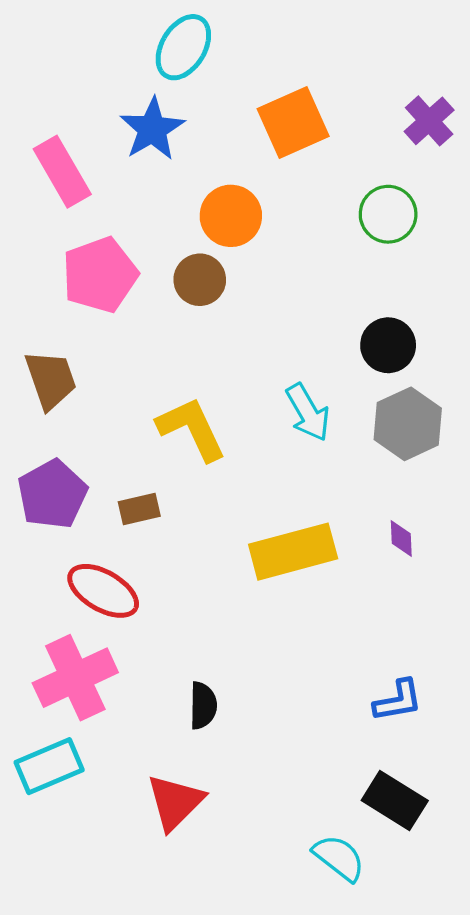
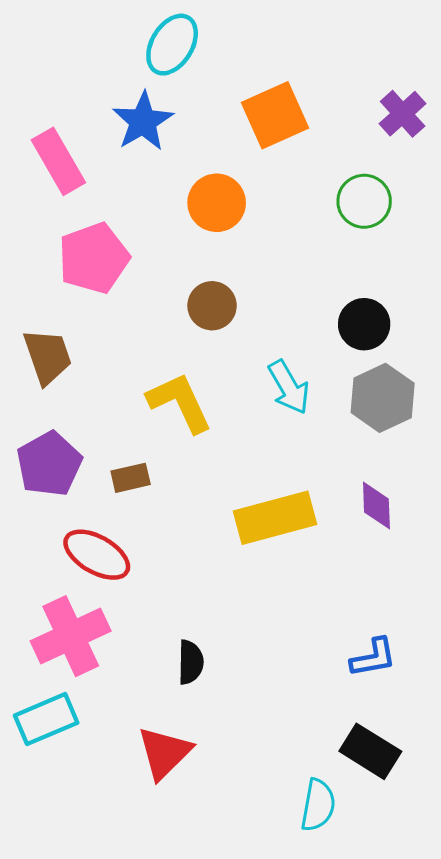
brown circle: (200, 280) -> (212, 306), moved
purple diamond: (401, 538) -> (376, 505), size x1.4
cyan semicircle: (339, 858) -> (318, 805), turned 62

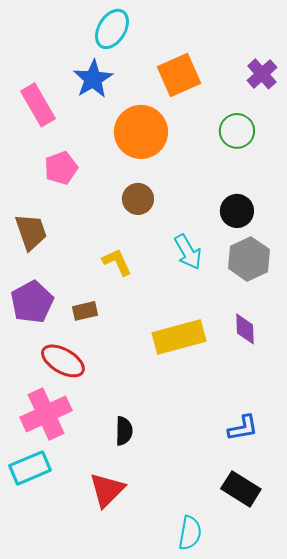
orange circle: (217, 203) -> (141, 132), size x1.4
pink pentagon: (94, 258) -> (61, 168), size x0.7
yellow L-shape: (180, 403) -> (117, 262), size x0.7
cyan semicircle: (318, 805) -> (190, 533), moved

